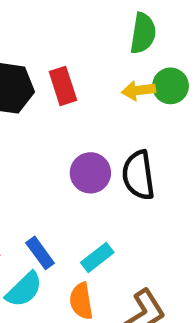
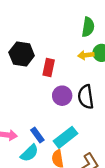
red rectangle: (63, 86) -> (49, 68), moved, turned 30
cyan rectangle: (97, 258) -> (66, 137), size x1.5

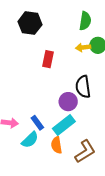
black hexagon: (22, 54) -> (30, 23), moved
purple circle: (62, 96) -> (68, 102), moved

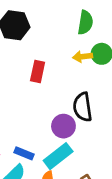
blue rectangle: (37, 123) -> (24, 153), turned -32

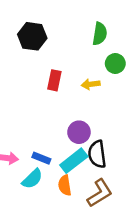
yellow arrow: (83, 57) -> (91, 84), moved
black semicircle: (83, 107) -> (97, 154), moved

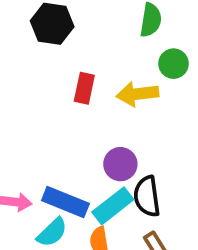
yellow arrow: (91, 84) -> (137, 94), size x1.5
blue rectangle: (41, 158) -> (65, 202), size x1.6

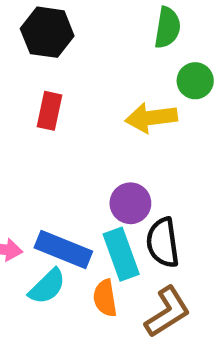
red rectangle: (84, 88) -> (50, 111), moved
cyan rectangle: (113, 206) -> (121, 254), turned -72

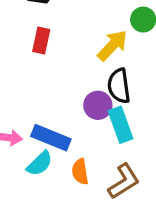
yellow arrow: (151, 118) -> (112, 45), turned 140
black semicircle: (163, 243) -> (119, 86), moved
cyan rectangle: (121, 254) -> (121, 125), moved

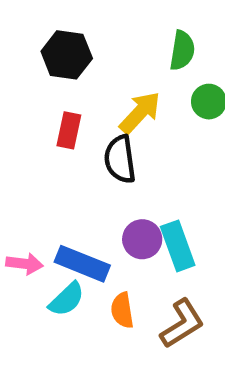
yellow arrow: (112, 45) -> (140, 113), moved
black semicircle: (119, 86) -> (120, 159), moved
purple circle: (98, 105) -> (142, 239), moved

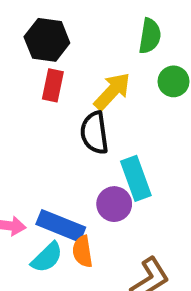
red rectangle: (69, 130) -> (53, 85), moved
cyan rectangle: (178, 246) -> (136, 178), moved
orange semicircle: (122, 310) -> (83, 251), moved

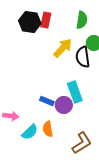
red rectangle: (53, 85) -> (46, 20), moved
black semicircle: (94, 133) -> (83, 57), moved
blue rectangle: (61, 226) -> (47, 101), moved, size x0.6

